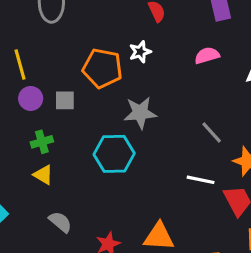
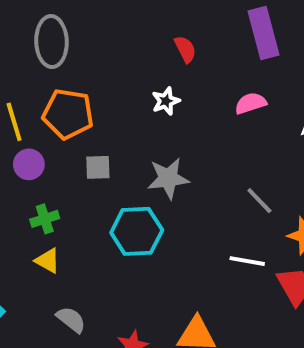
orange pentagon: (103, 68) -> (68, 114), moved
gray square: (65, 100) -> (98, 167), moved

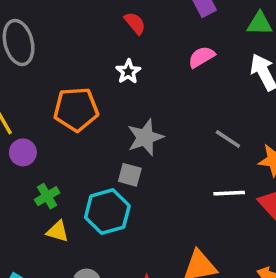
orange pentagon: (68, 114) -> (76, 109), moved
gray square: (98, 167) -> (130, 175), moved, turned 30
cyan hexagon: (137, 231) -> (107, 212), moved

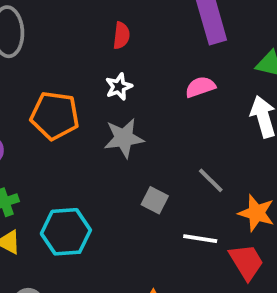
red semicircle: (135, 23) -> (121, 36), moved, turned 35
gray star: (145, 137) -> (124, 138), moved
gray square: (130, 175) -> (155, 200), moved

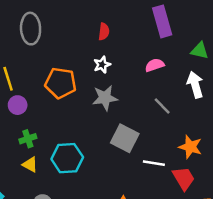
gray line: (211, 180) -> (162, 106), moved
gray square: (155, 200) -> (125, 138), size x1.6

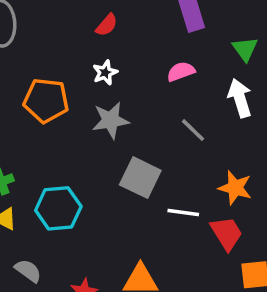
red semicircle: (104, 32) -> (107, 25), turned 35
green triangle: (200, 51) -> (245, 49), turned 42

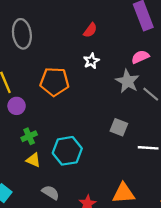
gray star: (111, 120) -> (127, 81), moved, turned -30
gray square: (140, 178) -> (119, 127), size x0.7

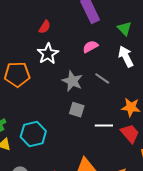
white star: (91, 61) -> (48, 54), size x1.5
gray star: (127, 81) -> (72, 81), moved

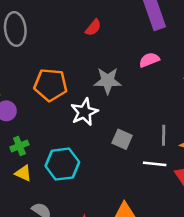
white star: (48, 54) -> (84, 112), moved
gray line: (102, 78) -> (164, 135), moved, turned 49
gray star: (72, 81) -> (108, 81), moved, turned -30

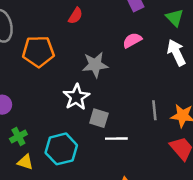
orange pentagon: (50, 85) -> (38, 51), moved
gray square: (122, 139) -> (99, 118), moved
white line: (155, 164) -> (116, 139), moved

